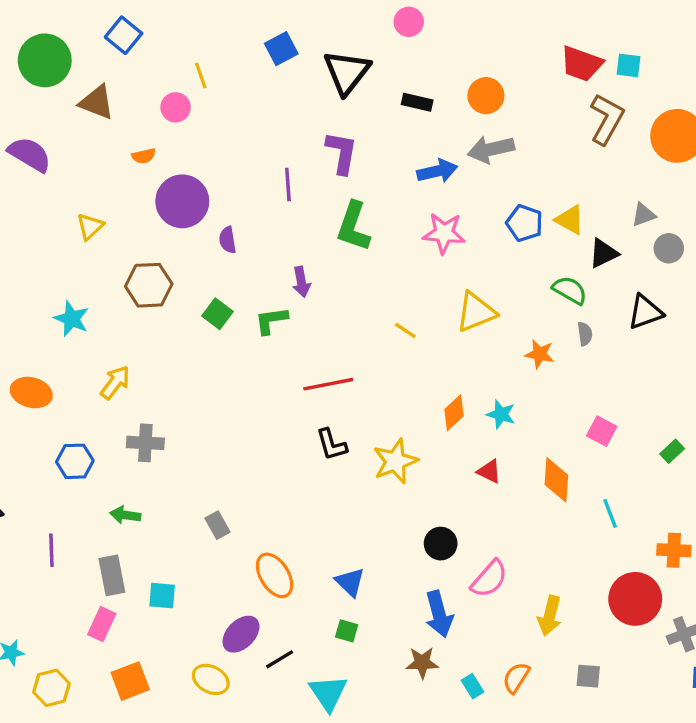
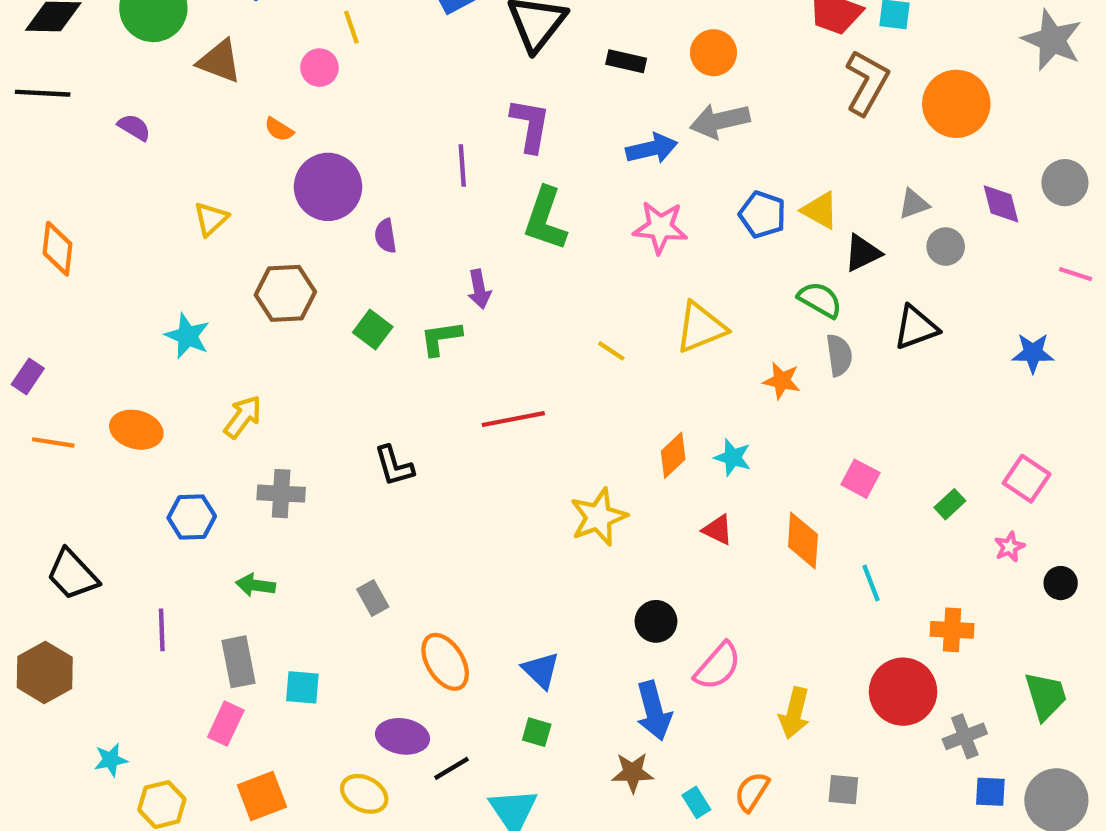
purple semicircle: (30, 154) -> (134, 127), size x0.6
orange semicircle: (144, 156) -> (279, 129), turned 45
gray semicircle: (585, 334) -> (839, 355), size x1.4
black L-shape: (332, 445) -> (394, 466), moved
purple ellipse: (241, 634) -> (403, 736), turned 54

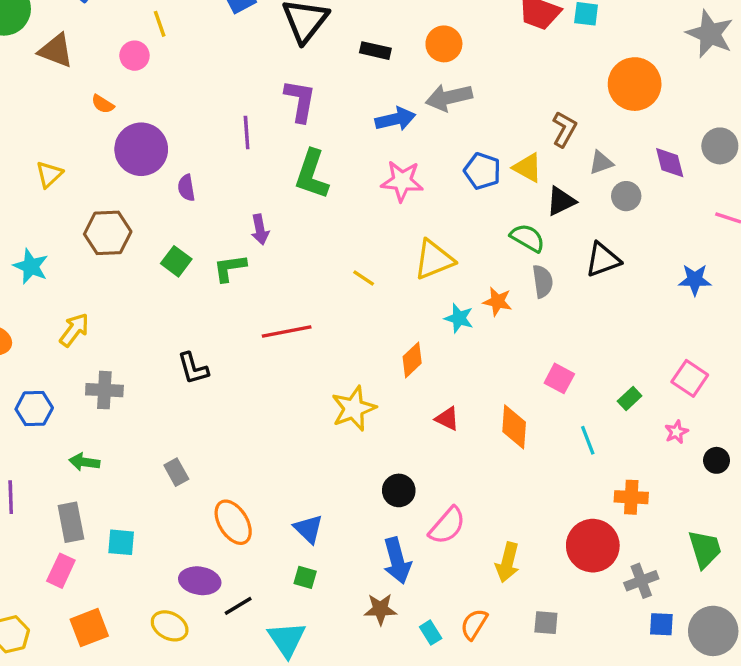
brown L-shape: (867, 83) -> (564, 129), moved, size x0.7
cyan star: (733, 457) -> (459, 318), moved
cyan line: (871, 583) -> (588, 440), moved

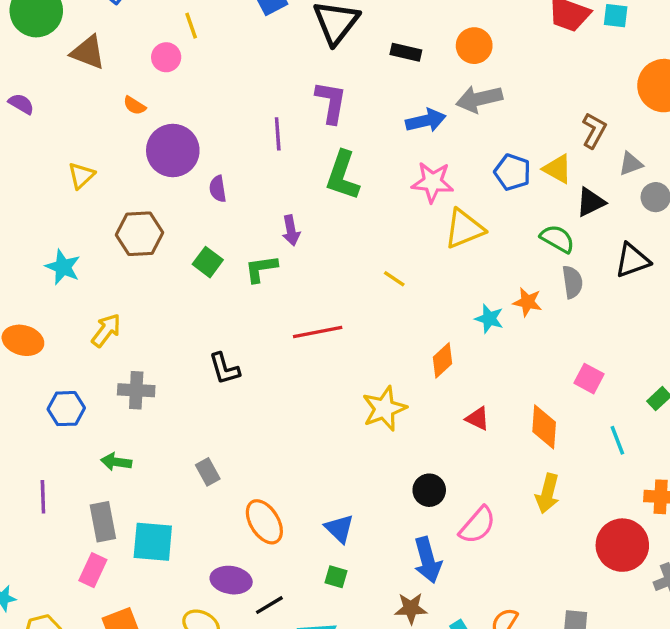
yellow triangle: (434, 260) -> (464, 229), moved
cyan square: (121, 542) -> (153, 542), size x1.5
yellow arrow: (507, 562) -> (547, 493), moved

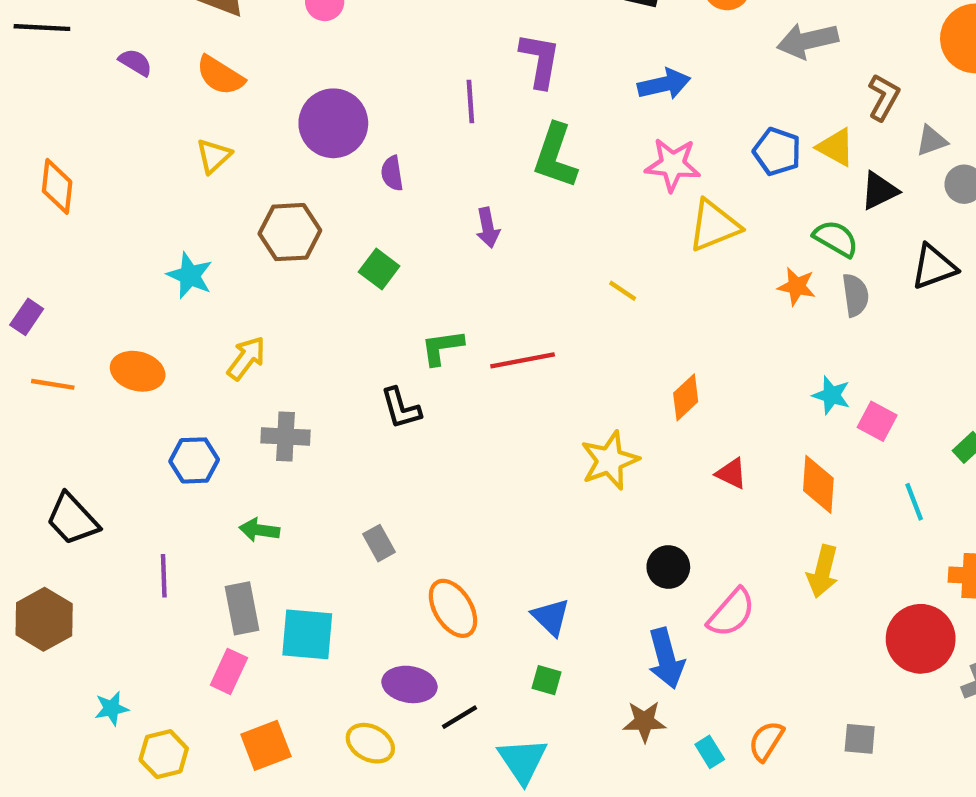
gray arrow: (479, 99) -> (808, 41), moved
orange semicircle: (135, 106) -> (220, 75), moved, size x1.6
green L-shape: (261, 269) -> (442, 347), moved
orange star: (527, 302) -> (797, 286), moved
cyan star: (489, 319) -> (831, 395), moved

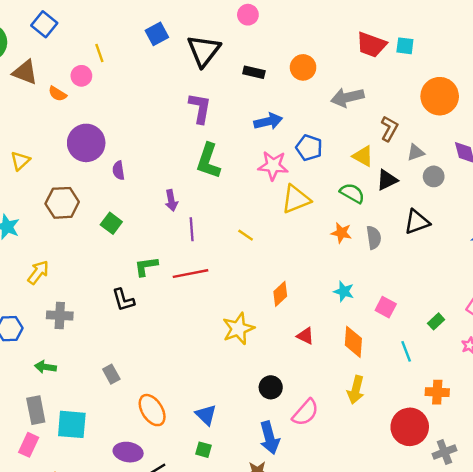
orange semicircle: (220, 75) -> (57, 94), moved, size x0.7
purple line: (470, 102) -> (192, 229), moved
blue pentagon: (777, 152) -> (309, 148), moved
green semicircle: (836, 239) -> (352, 193), moved
cyan star: (831, 395) -> (344, 291), moved

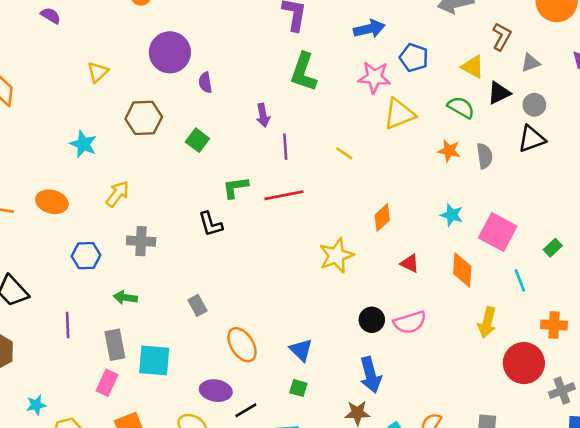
gray circle: (434, 176) -> (534, 105), moved
pink square: (386, 307) -> (498, 232), size x1.6
yellow arrow: (356, 390) -> (487, 322), moved
pink semicircle: (305, 412) -> (410, 322), moved, turned 32

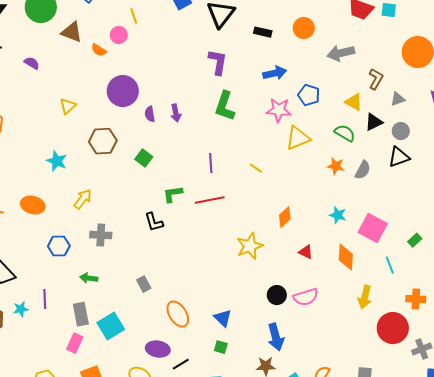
purple arrow: (263, 115) -> (176, 113), moved
gray semicircle: (485, 156) -> (363, 170), turned 36
cyan square: (154, 360) -> (111, 326), turned -36
cyan star: (36, 405) -> (21, 309), moved

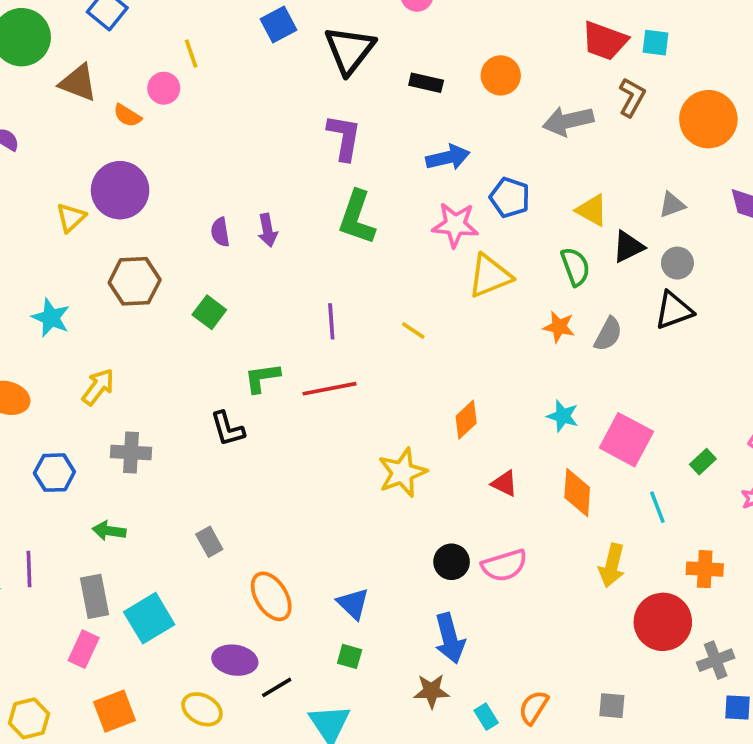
brown L-shape: (376, 79) -> (632, 97), moved
purple circle: (123, 91) -> (120, 190), moved
green semicircle: (345, 133) -> (575, 267), turned 40

